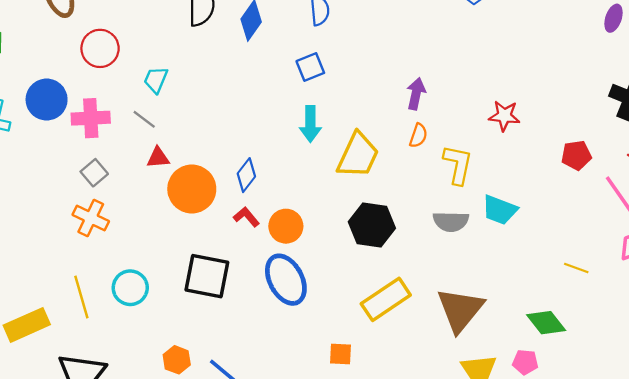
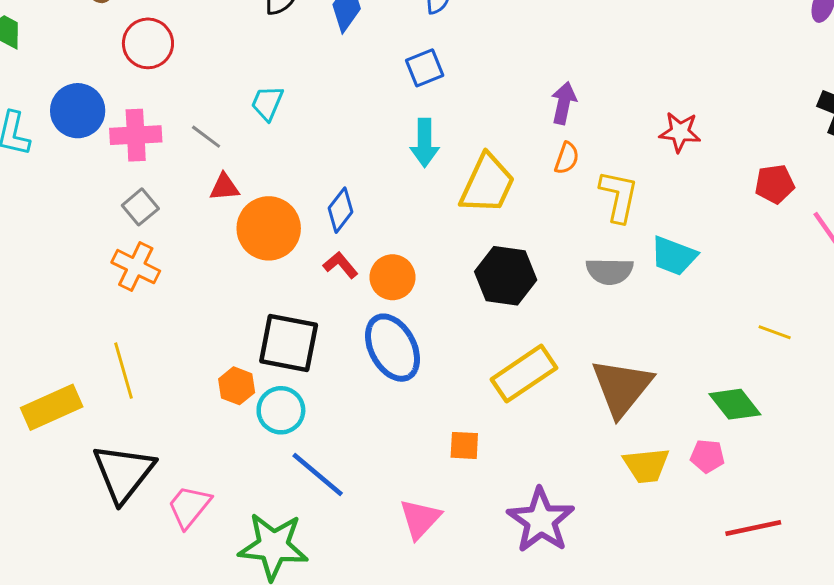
cyan trapezoid: (156, 80) -> (267, 103), moved
cyan circle: (130, 288) -> (281, 410), moved
orange hexagon: (177, 360) -> (237, 386), moved

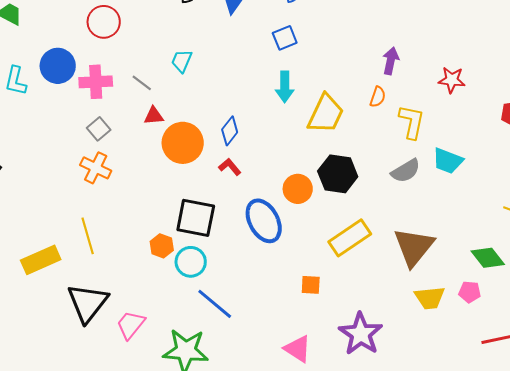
purple arrow: (564, 103) -> (391, 61), moved
gray semicircle: (610, 271) -> (406, 171), turned -32
orange circle: (392, 277) -> (298, 189), moved
pink triangle: (420, 519) -> (298, 349), moved, turned -40

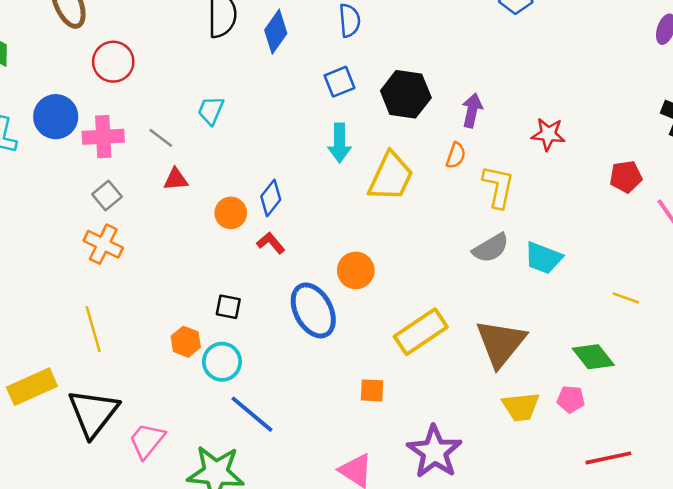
orange circle: (183, 143) -> (231, 213), moved, size x0.6
cyan trapezoid: (448, 161) -> (543, 258), moved
black hexagon: (338, 174) -> (406, 94), moved
black square: (196, 218) -> (228, 307), size x0.5
yellow rectangle: (41, 260) -> (32, 387), moved

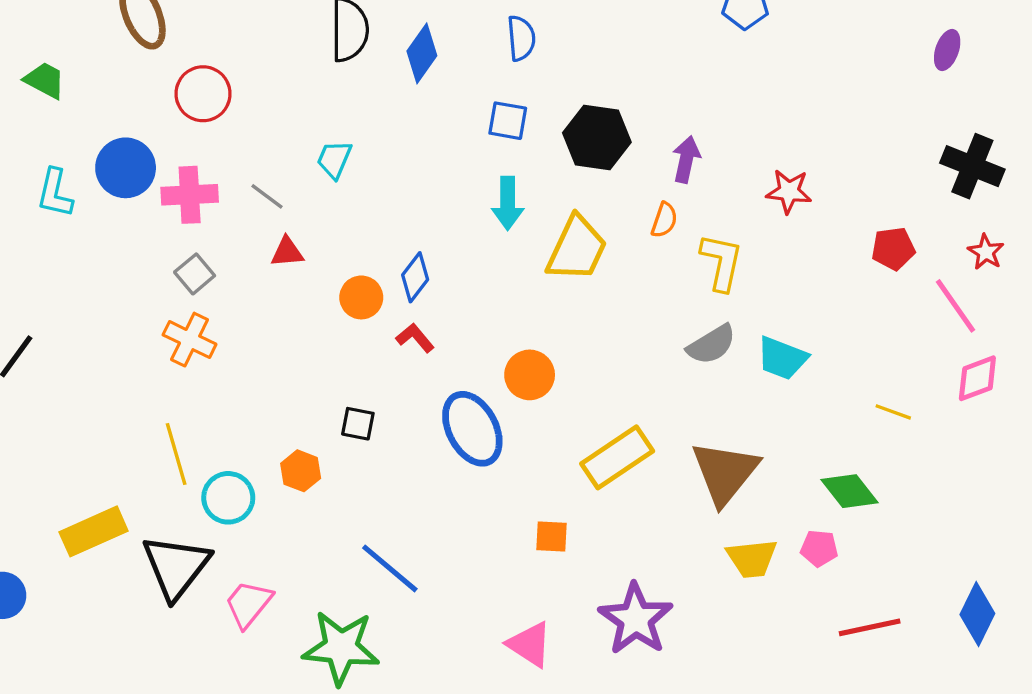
blue square: (340, 82) -> (508, 121), turned 32
cyan circle: (222, 362) -> (228, 498), moved

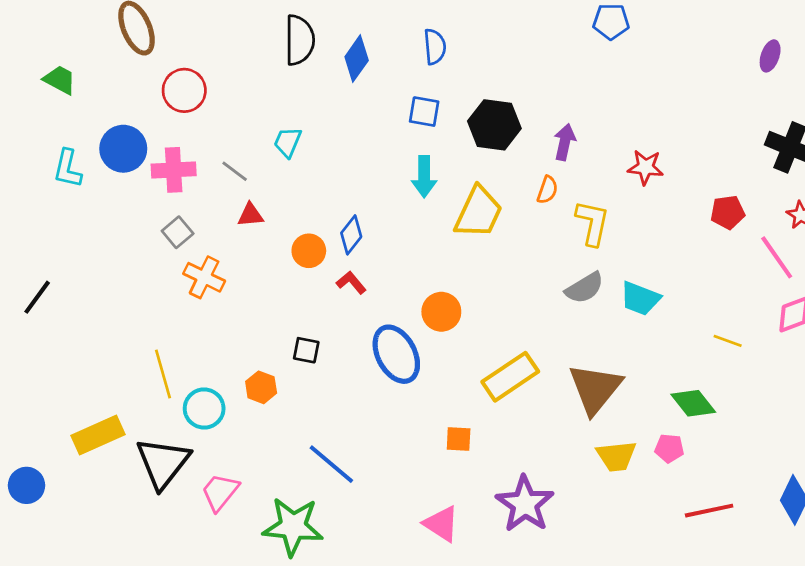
orange cross: (190, 340) -> (204, 277), moved

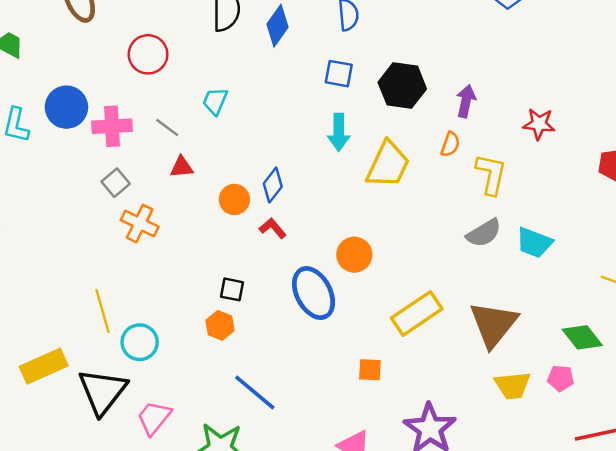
red circle: (184, 90) -> (148, 54), moved
orange hexagon: (261, 387) -> (220, 325), moved

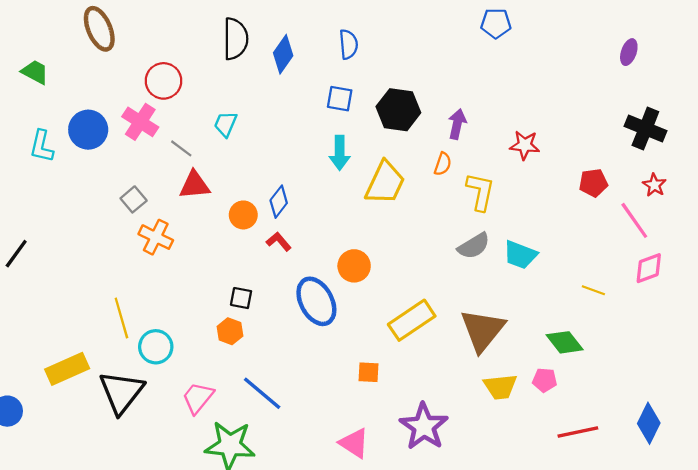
pink cross: (112, 126) -> (140, 122), moved, turned 36
red triangle: (182, 167) -> (195, 185), size x1.4
pink trapezoid: (154, 418) -> (198, 398), moved

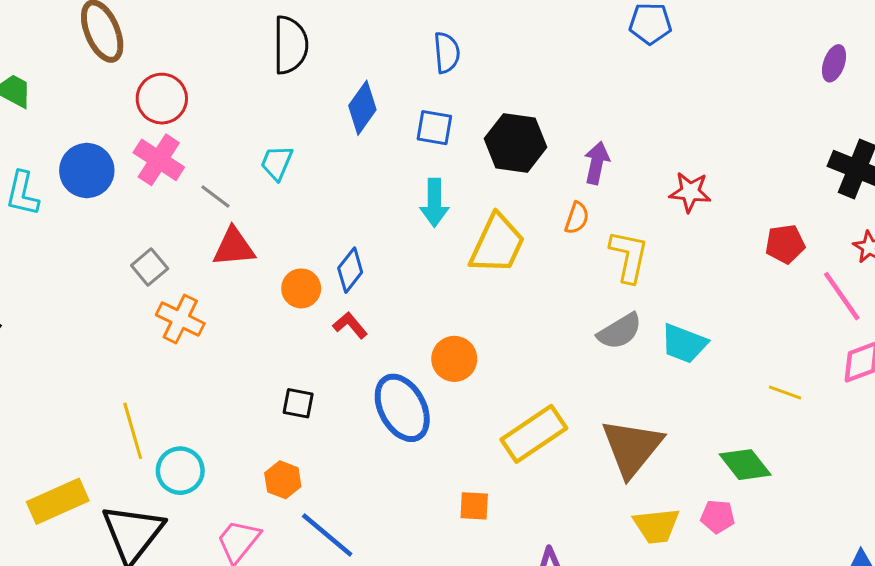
blue diamond: (283, 54) -> (362, 108), moved
red circle: (164, 81) -> (162, 99), moved
orange hexagon: (230, 331) -> (283, 480), moved

